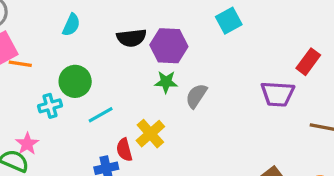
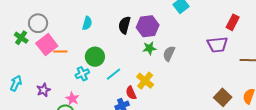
black semicircle: (131, 38) -> (124, 25), turned 120

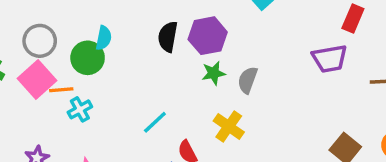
gray circle: (38, 23) -> (40, 41), moved
green circle: (95, 57) -> (88, 58), moved
cyan cross: (82, 74) -> (80, 109), moved
yellow cross: (145, 81) -> (229, 126), moved

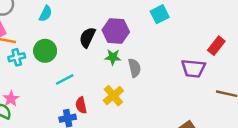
black semicircle: (168, 37) -> (87, 37), moved
green circle: (88, 58) -> (45, 51), moved
gray semicircle: (248, 80) -> (135, 68), turned 132

